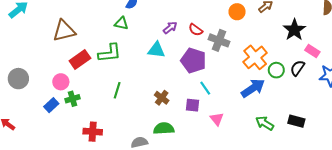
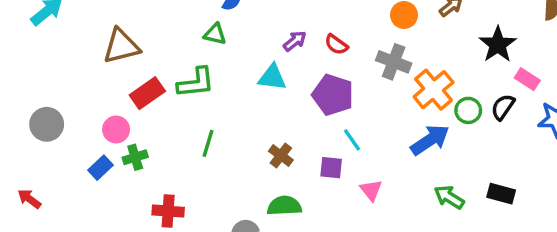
gray cross: (219, 40) -> (394, 62), moved

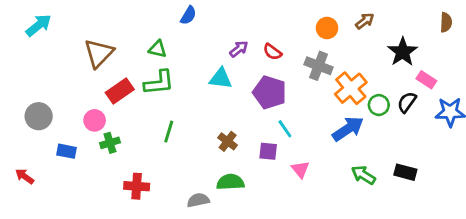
green triangle: (215, 34) -> (158, 49), moved
brown triangle: (121, 46) -> (99, 53), turned -32
blue rectangle: (100, 168) -> (67, 151), moved, turned 54

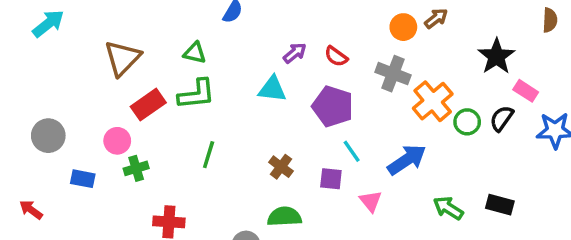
brown arrow: (365, 21) -> (436, 18), moved
blue arrow: (348, 129) -> (407, 160), moved

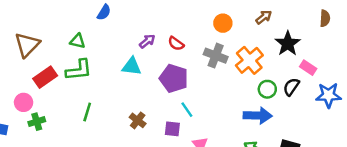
brown arrow: (436, 18) -> (264, 17), moved
orange cross: (433, 101) -> (249, 60), moved
blue arrow: (407, 160) -> (258, 116), moved, turned 36

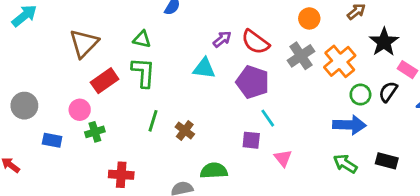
red semicircle: (176, 44) -> (255, 42), size x1.5
gray cross: (216, 56) -> (301, 56), turned 35
green L-shape: (79, 70) -> (143, 72), turned -80
brown cross: (138, 120) -> (185, 130), moved

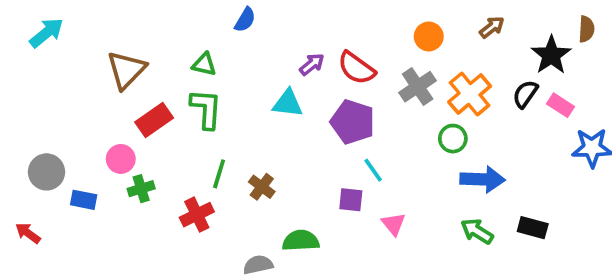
black star: (384, 42) -> (551, 55), moved
black semicircle: (388, 92) -> (525, 94), moved
green circle: (360, 95) -> (453, 139), moved
gray circle: (24, 106) -> (47, 172), moved
red cross: (121, 175) -> (197, 215), moved, turned -30

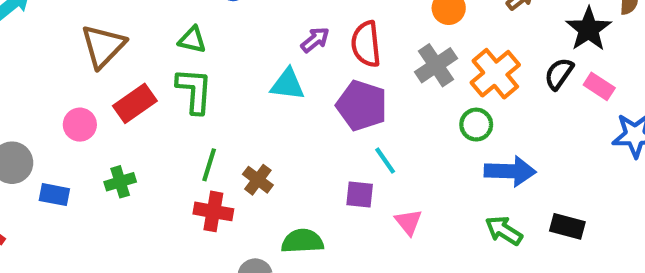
red semicircle: (356, 68) -> (366, 44), turned 48
pink circle: (121, 159) -> (80, 125), moved
red cross: (197, 215) -> (213, 211), moved, turned 36

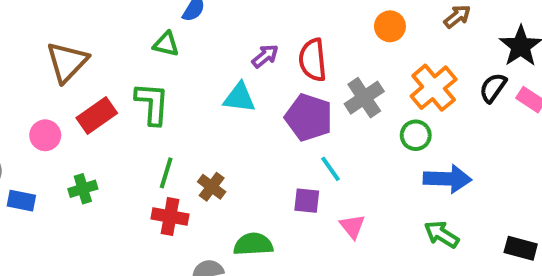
green triangle: (192, 40) -> (166, 44), moved
gray cross: (436, 65) -> (364, 98), moved
black rectangle: (567, 226) -> (521, 248), moved

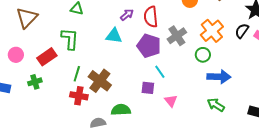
red rectangle: (97, 115) -> (47, 57), moved
brown cross: (212, 187) -> (100, 81), size x1.6

